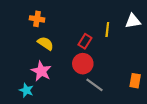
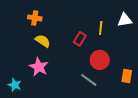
red circle: (83, 64) -> (100, 60), moved
cyan star: (26, 90) -> (15, 85), moved

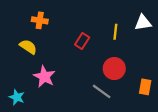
red rectangle: (80, 39) -> (82, 41), moved
yellow semicircle: (43, 41) -> (28, 47), moved

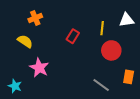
orange cross: (40, 20) -> (35, 18), turned -32
red circle: (114, 69) -> (111, 50), moved
gray line: (102, 91) -> (101, 85), moved

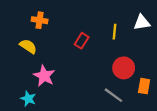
orange cross: (35, 18) -> (40, 20), turned 32
red circle: (111, 50) -> (124, 68), moved
cyan star: (15, 86) -> (28, 99), moved

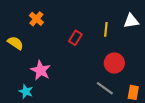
orange cross: (40, 20) -> (36, 19), turned 32
yellow semicircle: (28, 46) -> (15, 43), moved
orange rectangle: (144, 86) -> (133, 92), moved

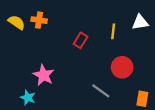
orange cross: (36, 19) -> (39, 20), turned -32
yellow semicircle: (15, 43) -> (17, 22), moved
gray line: (105, 88) -> (101, 91), moved

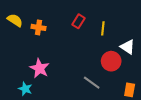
orange cross: (39, 20) -> (39, 27), moved
white triangle: (140, 22) -> (127, 47), moved, turned 42
red rectangle: (81, 40) -> (78, 21), moved

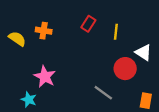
yellow semicircle: (15, 20) -> (17, 39), moved

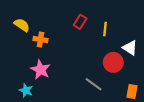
orange cross: (44, 31) -> (41, 39), moved
yellow semicircle: (17, 39) -> (22, 25), moved

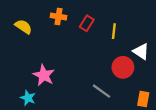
orange cross: (41, 39) -> (58, 16), moved

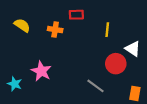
orange cross: (58, 16) -> (55, 30), moved
red rectangle: (87, 23) -> (76, 15), moved, turned 56
cyan star: (28, 98) -> (15, 84), moved

